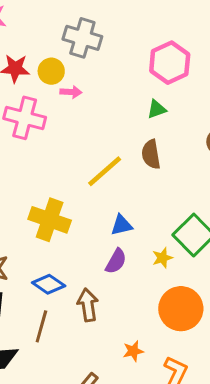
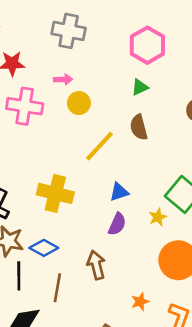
yellow circle: (51, 71) -> (79, 103), moved
blue diamond: (49, 284) -> (44, 248), moved

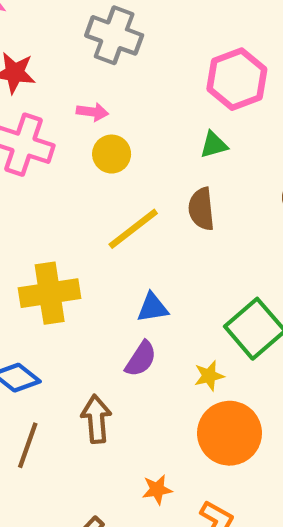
yellow cross: (55, 193) -> (50, 293), turned -32
yellow star: (158, 217) -> (209, 376), moved

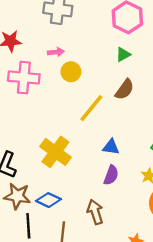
brown semicircle: (201, 209) -> (124, 89), turned -125
yellow cross: (50, 293) -> (55, 152), turned -32
blue triangle: (152, 308) -> (111, 147), turned 30

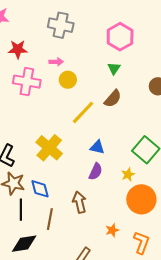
green triangle: (123, 55) -> (114, 68), turned -32
blue diamond: (48, 200) -> (40, 189), turned 45

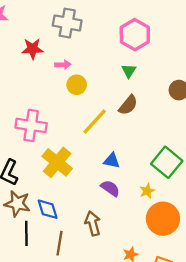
red star: (18, 49) -> (33, 49), moved
pink cross: (27, 82) -> (31, 125), moved
purple semicircle: (96, 172) -> (110, 188), turned -78

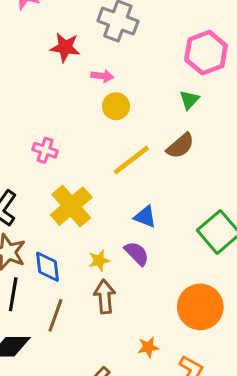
pink cross: (31, 125) -> (45, 150), size x0.6
yellow star: (147, 191) -> (99, 261), moved

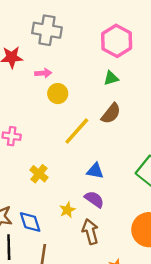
green triangle: (189, 100) -> (111, 78), turned 42
yellow cross: (71, 206) -> (39, 174), size x0.6
brown arrow: (105, 297) -> (90, 232), moved

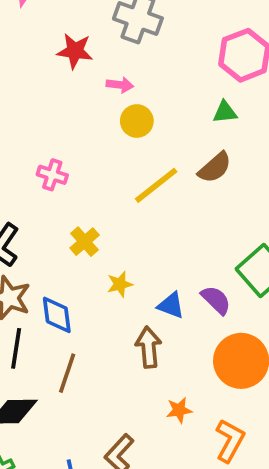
blue triangle: (95, 171) -> (171, 305), moved
purple semicircle: (94, 199) -> (216, 300), moved
yellow star: (67, 210) -> (120, 284), moved

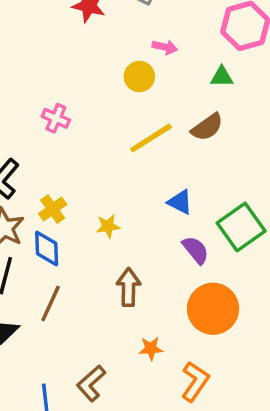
pink arrow: (120, 85) -> (165, 47), moved
yellow cross: (85, 242) -> (53, 209), moved
blue triangle: (171, 305) -> (180, 202), moved

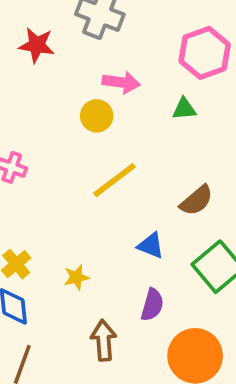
pink arrow: (165, 47) -> (121, 82), size x1.4
brown semicircle: (207, 127) -> (196, 200), moved
purple semicircle: (196, 250) -> (152, 305), moved, turned 60

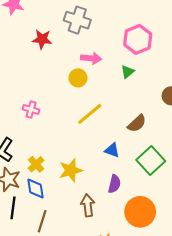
green triangle: (184, 109) -> (128, 72), turned -32
yellow star: (76, 277) -> (71, 170), size x1.6

